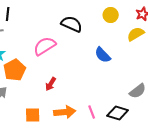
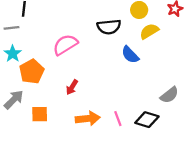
black semicircle: (72, 24) -> (109, 27), moved, turned 150
yellow semicircle: (136, 34) -> (149, 31), moved
orange square: (33, 115) -> (40, 114), moved

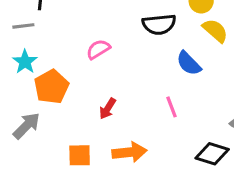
yellow semicircle: (149, 31) -> (215, 31), turned 72
pink semicircle: (65, 45) -> (98, 49), size x0.7
orange square: (40, 114) -> (80, 155), moved
pink line: (118, 119) -> (172, 107), moved

